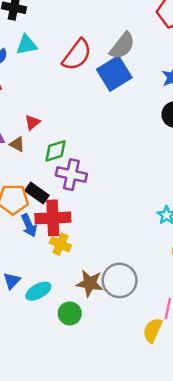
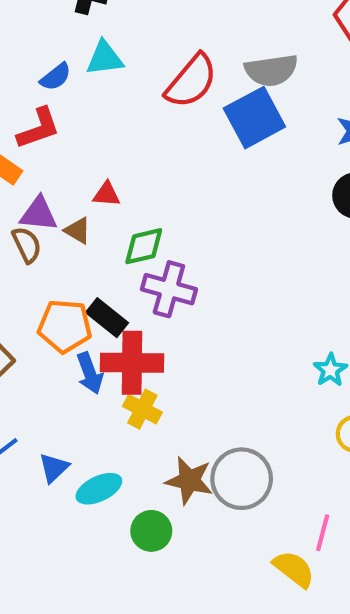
gray semicircle: (122, 46) -> (271, 70), turned 40
red triangle: (32, 122) -> (107, 194), turned 42
yellow semicircle: (153, 330) -> (294, 569), turned 100

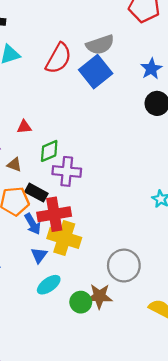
brown triangle: (78, 230) -> (14, 165), moved
yellow cross: (142, 409) -> (64, 238), size x1.6
blue triangle: (54, 468) -> (39, 255), moved
brown star: (189, 480) -> (99, 296), moved

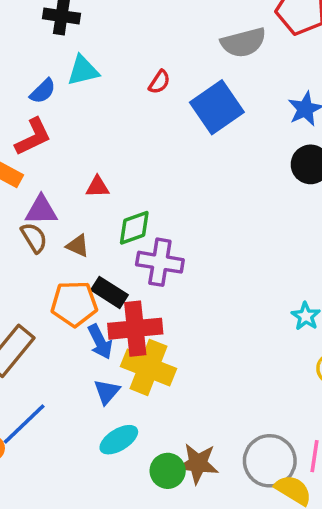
gray semicircle: (100, 45) -> (243, 42), moved
red semicircle: (58, 58) -> (159, 82), size x0.5
gray circle: (124, 266) -> (270, 461), moved

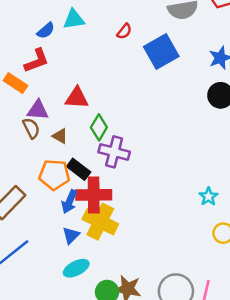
red triangle: (97, 187) -> (77, 98), size x1.5
green diamond: (134, 228) -> (99, 127), turned -45
blue arrow: (100, 342) -> (69, 202), turned 45

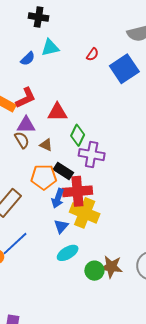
red L-shape: (37, 61) -> (26, 98), moved

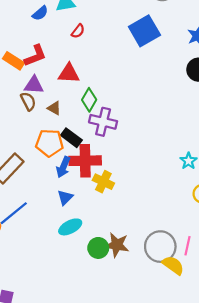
red semicircle: (93, 54) -> (78, 31), moved
yellow cross: (85, 213) -> (103, 182), moved, size x0.7

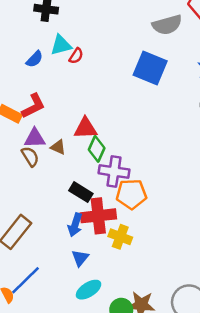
red semicircle: (78, 31) -> (76, 56), moved
blue square: (144, 31) -> (150, 68), turned -32
red triangle: (69, 73) -> (85, 128), moved
brown triangle: (54, 108) -> (58, 147), moved
orange pentagon: (49, 143) -> (131, 194), moved

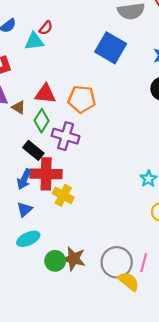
cyan triangle: (61, 45) -> (34, 41), moved
green diamond: (97, 149) -> (42, 121), moved
orange pentagon: (131, 194) -> (82, 99), moved

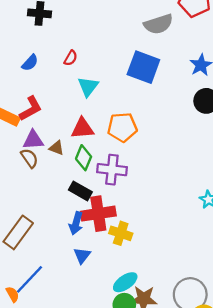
cyan triangle: (34, 41) -> (88, 87), moved, turned -36
cyan ellipse: (28, 239) -> (125, 282), moved

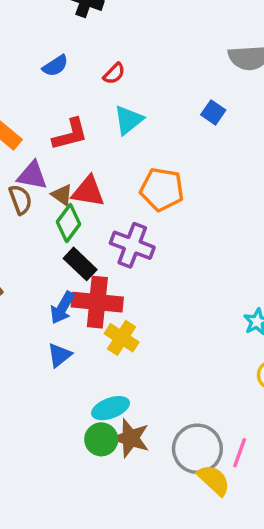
blue square: (143, 67) -> (213, 112), size x0.5
red L-shape: (31, 109) -> (70, 134), moved
red triangle: (82, 128) -> (88, 191), moved
green diamond: (84, 158) -> (69, 223), moved

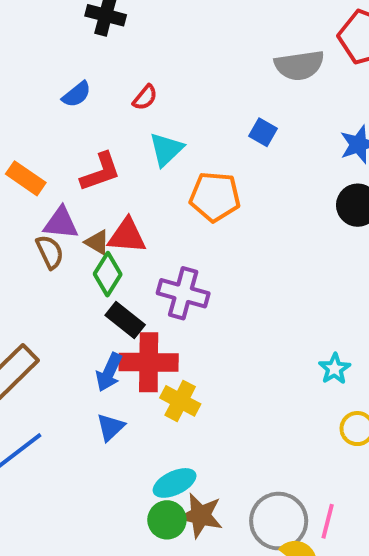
orange pentagon: (162, 189) -> (215, 197), moved

